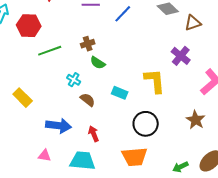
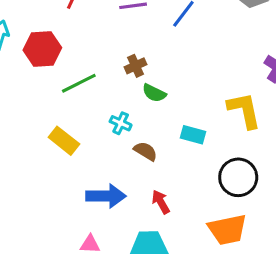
yellow rectangle: (23, 98) -> (64, 141), moved

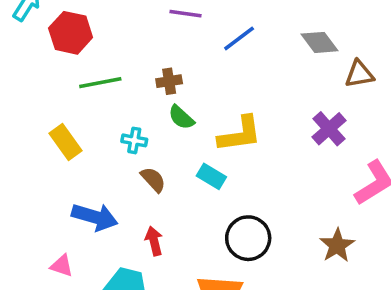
yellow L-shape: (244, 110) -> (240, 134), moved, turned 78
cyan cross: (121, 123) -> (134, 140), turned -30

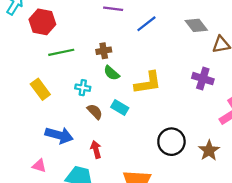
purple cross: (329, 129) -> (203, 79), turned -30
cyan rectangle: (211, 176) -> (120, 107), moved
black circle: (248, 238) -> (171, 142), moved

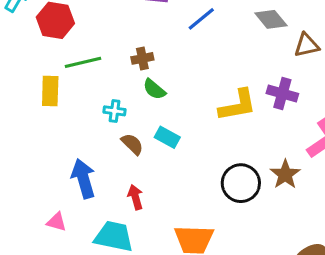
yellow L-shape: (148, 83) -> (238, 105), moved
yellow rectangle: (40, 89) -> (50, 91), moved, turned 40
blue arrow: (59, 135) -> (83, 179), turned -120
brown star: (209, 150) -> (285, 174), moved

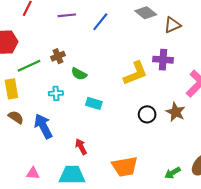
brown cross: (142, 58) -> (58, 56), moved
brown semicircle: (132, 144) -> (16, 117), moved
blue arrow: (83, 179) -> (43, 126), moved
black circle: (241, 183) -> (147, 114), moved, size x0.7

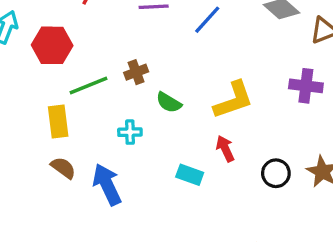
yellow L-shape: (135, 73) -> (233, 100), moved
cyan rectangle: (94, 103) -> (190, 175), moved
red arrow: (81, 147) -> (225, 149), moved

